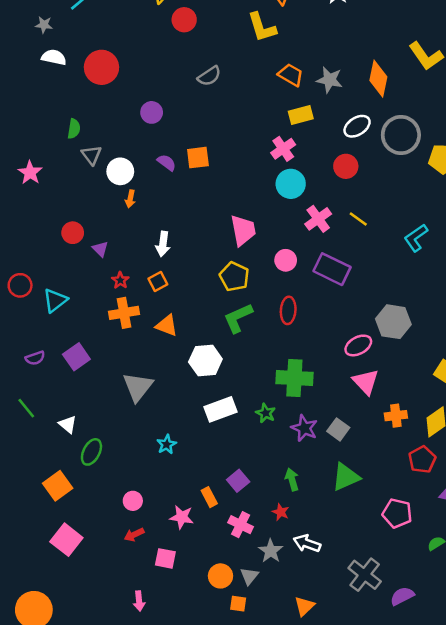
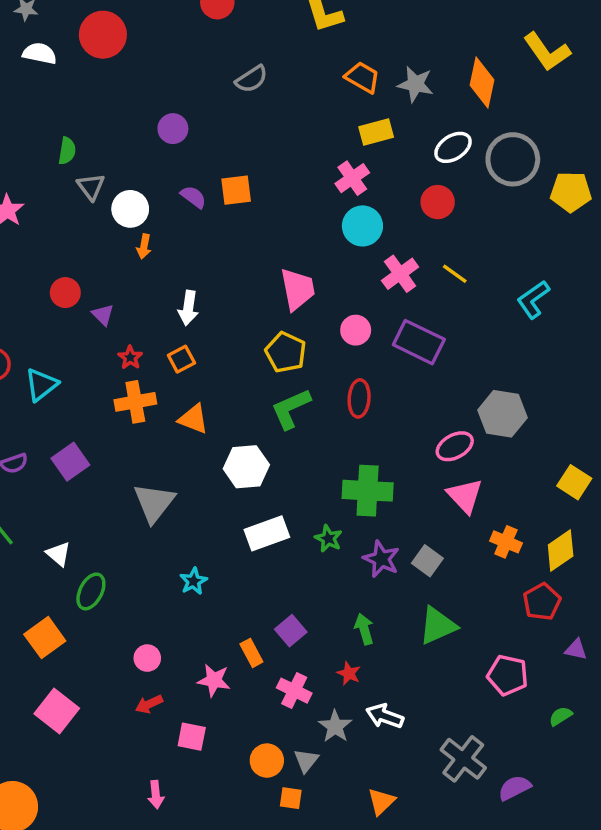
red circle: (101, 67) -> (103, 35), moved
orange cross: (396, 416) -> (506, 542), turned 30

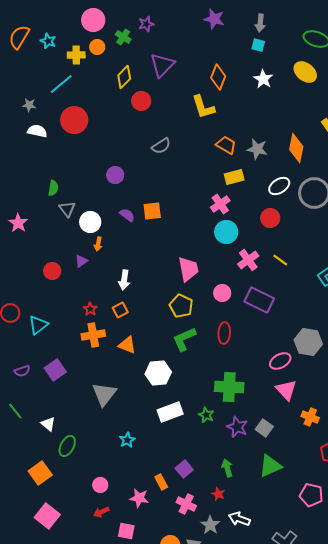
purple triangle: (103, 315) -> (81, 261), moved, turned 40

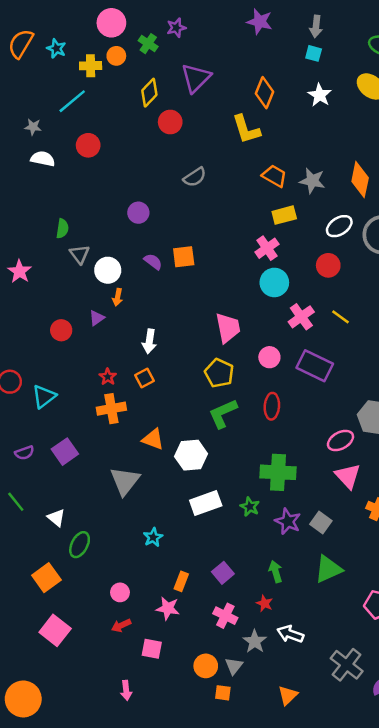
red circle: (74, 120) -> (88, 145), size x0.7
orange triangle: (127, 345) -> (153, 439), moved
orange rectangle: (161, 482) -> (181, 581), moved, turned 49

